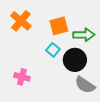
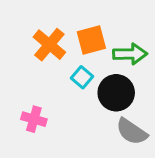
orange cross: (21, 21) -> (49, 45), moved

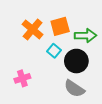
pink cross: (34, 119) -> (22, 78), turned -35
gray semicircle: (132, 132) -> (74, 89), moved

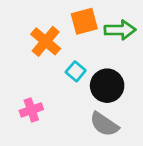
orange square: (60, 26) -> (84, 21), moved
green arrow: (86, 36) -> (120, 30), moved

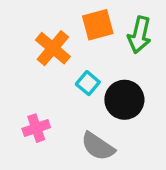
green arrow: (120, 30) -> (139, 35), turned 104
gray semicircle: (104, 124) -> (98, 146), moved

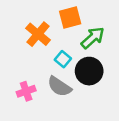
green arrow: (139, 35) -> (93, 38), moved, turned -145
gray semicircle: (98, 146) -> (59, 86), moved

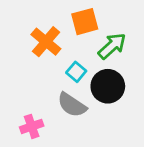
pink cross: (26, 91) -> (32, 126), moved

